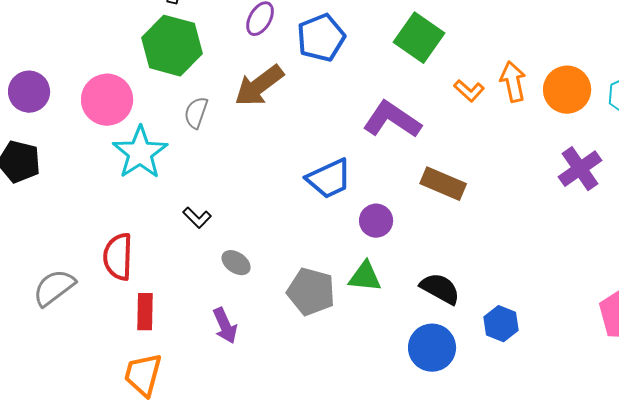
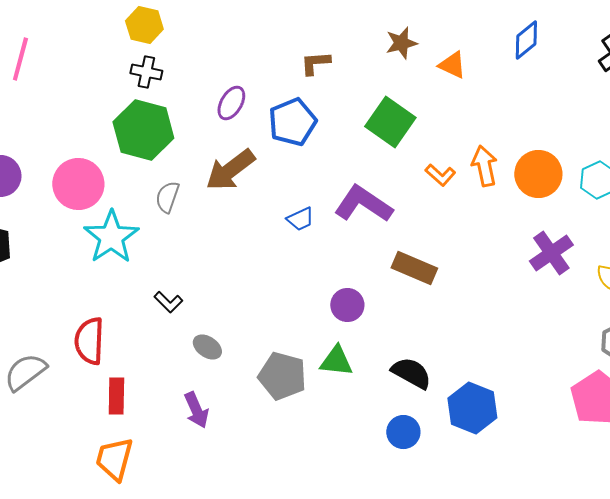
blue trapezoid: (329, 179) -> (300, 219), moved, size x0.6
blue hexagon: (501, 324) -> (472, 408), size x1.4
blue circle: (432, 348) -> (403, 432), size x0.7

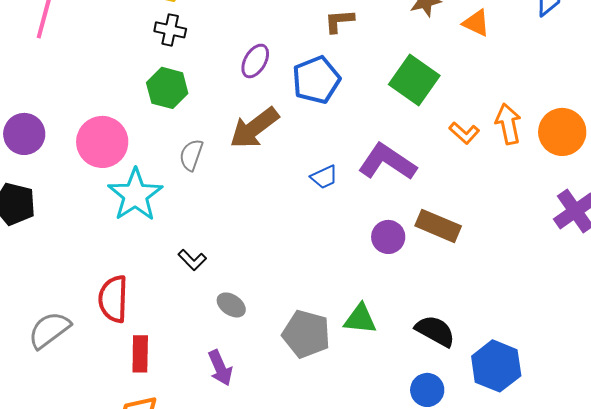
green hexagon: (143, 130) -> (167, 88), size x0.7
purple circle: (347, 305) -> (388, 237), moved

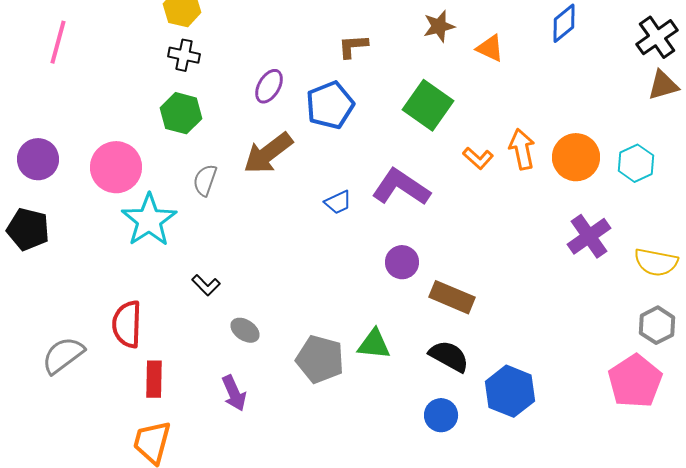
brown rectangle: (438, 226) -> (452, 297), moved

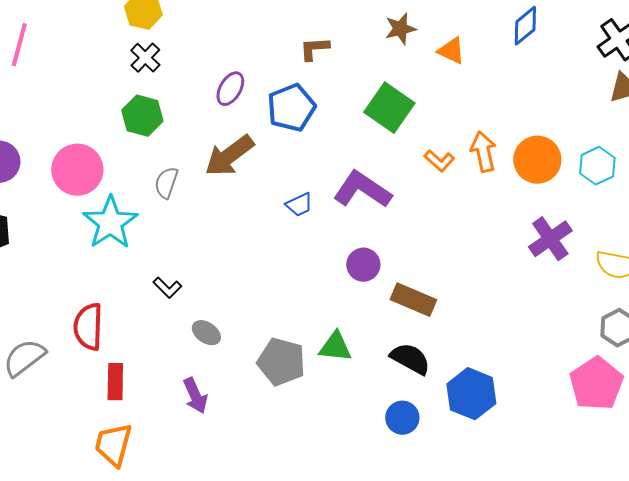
black cross: (184, 55) -> (145, 58), turned 32

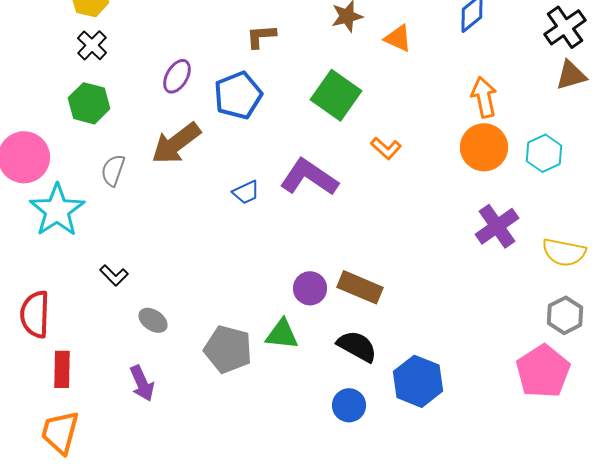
orange arrow: (483, 152) -> (484, 97), moved
purple circle: (363, 265) -> (310, 288), moved

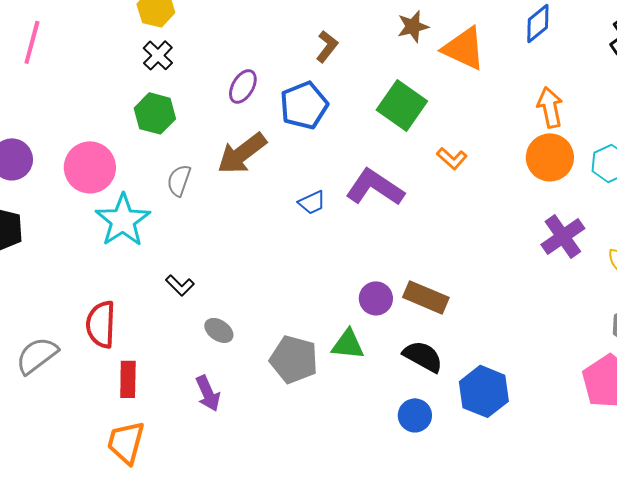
brown L-shape: (261, 36) -> (327, 46), turned 132
orange triangle: (398, 38) -> (464, 48), size x1.6

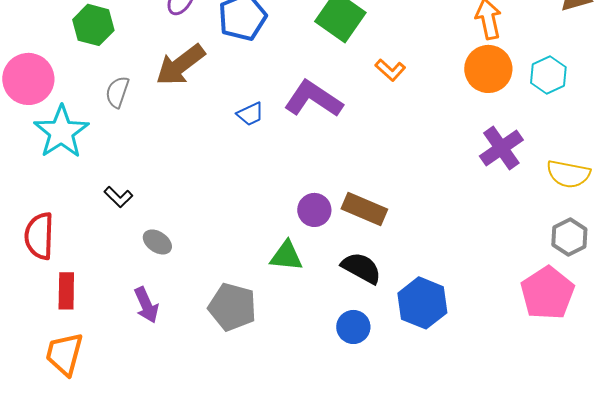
gray pentagon: (294, 359) -> (232, 307), moved

